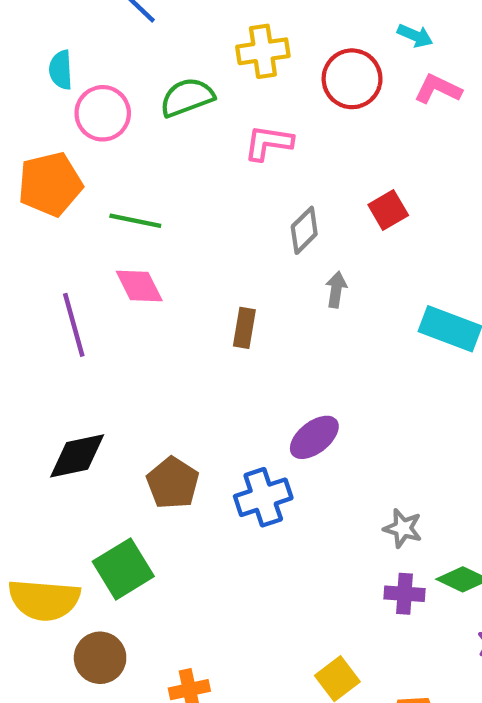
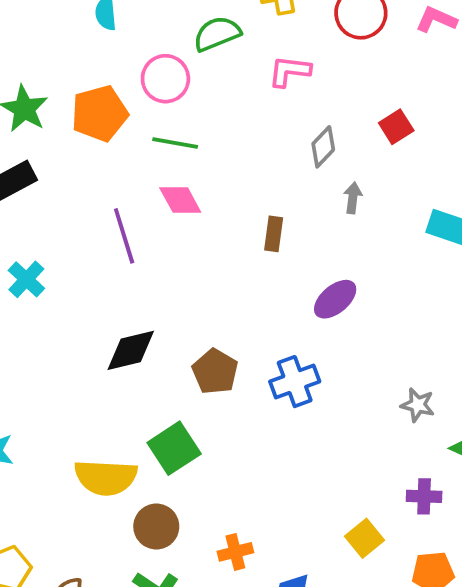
pink circle: (103, 113) -> (165, 79), moved
purple ellipse: (314, 437) -> (335, 299), moved
purple cross: (404, 594) -> (424, 496), moved

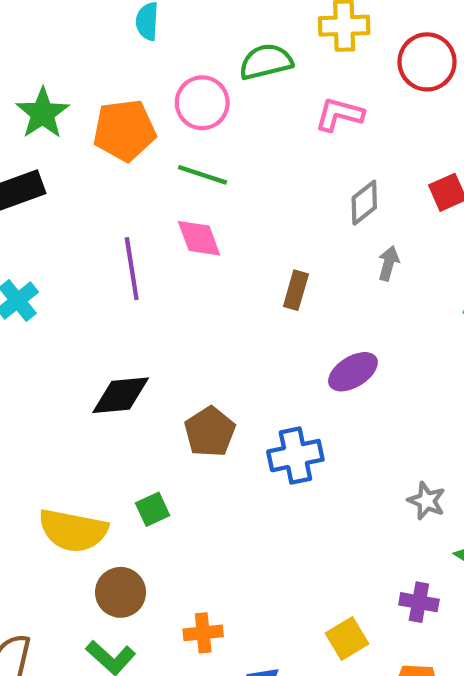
green square: (174, 448) -> (153, 509), size x0.6

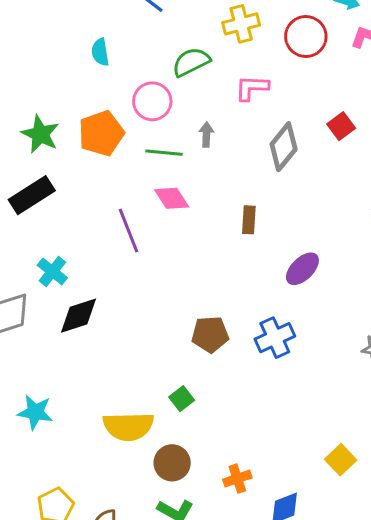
gray diamond: (364, 203) -> (284, 147), size x1.4
gray arrow: (389, 263) -> (206, 135), moved
black diamond: (121, 395) -> (79, 316), moved
brown pentagon: (210, 432) -> (210, 334), turned -30

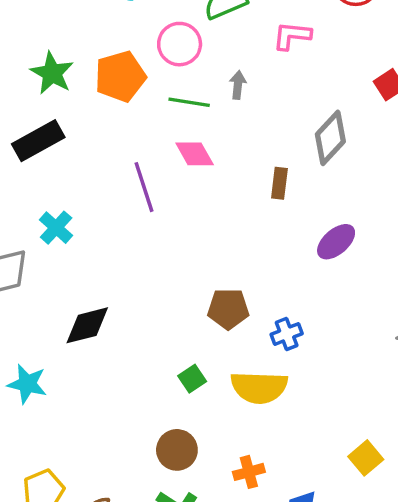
gray diamond: (284, 147) -> (330, 138), moved
black diamond: (79, 316) -> (87, 325), moved
blue cross: (275, 338) -> (287, 334), moved, size x0.7
yellow semicircle: (128, 426) -> (259, 387), moved

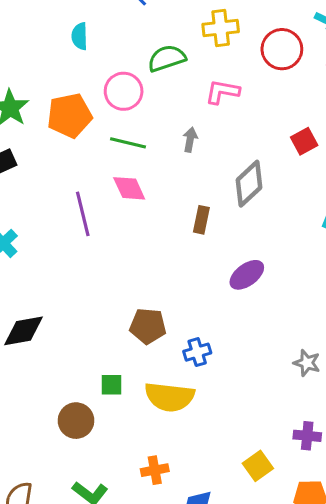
gray arrow: (238, 85) -> (190, 140), moved
green square: (192, 379) -> (111, 385), turned 30
brown circle: (177, 450) -> (76, 421), moved

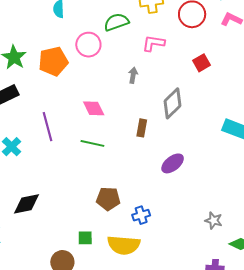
red square: (304, 141) -> (202, 63), moved
green line: (128, 143) -> (92, 143), moved
purple line: (83, 214) -> (48, 127), moved

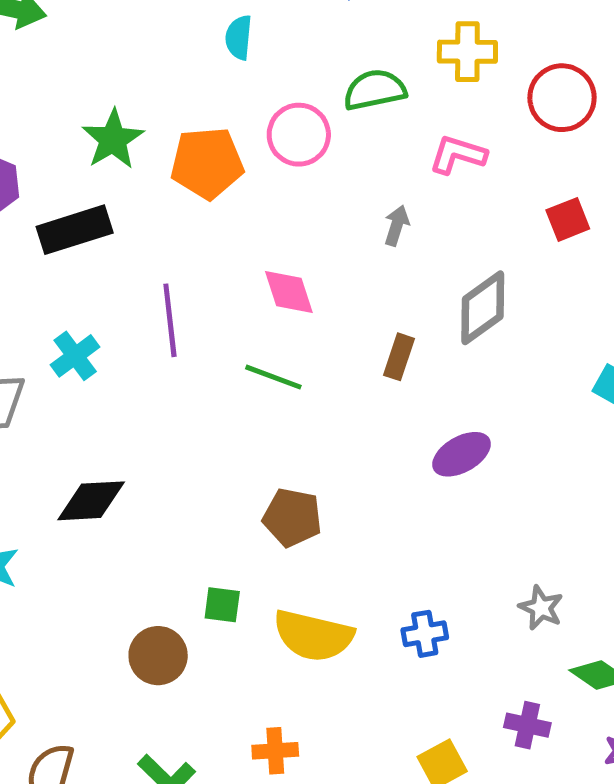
blue cross: (141, 215) -> (425, 634), moved

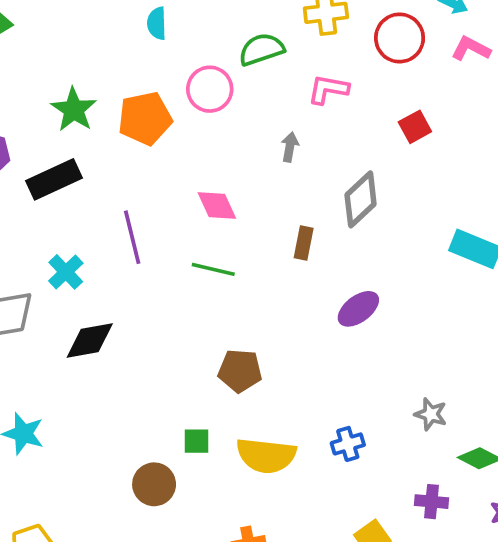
black diamond: (91, 501) -> (90, 340), moved

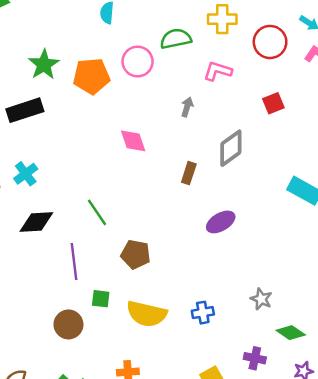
purple line: (132, 237) -> (74, 261), moved
green line: (213, 269) -> (97, 212), moved, turned 36

